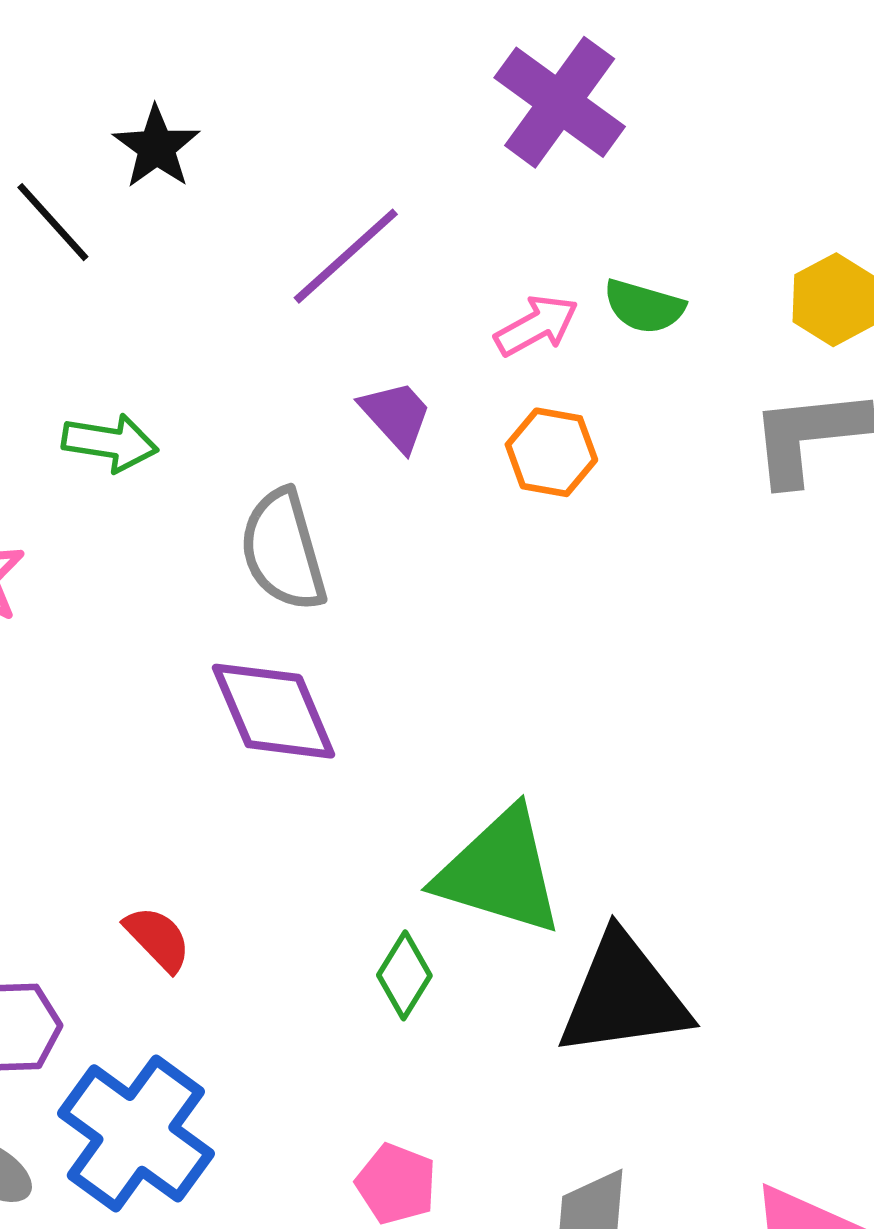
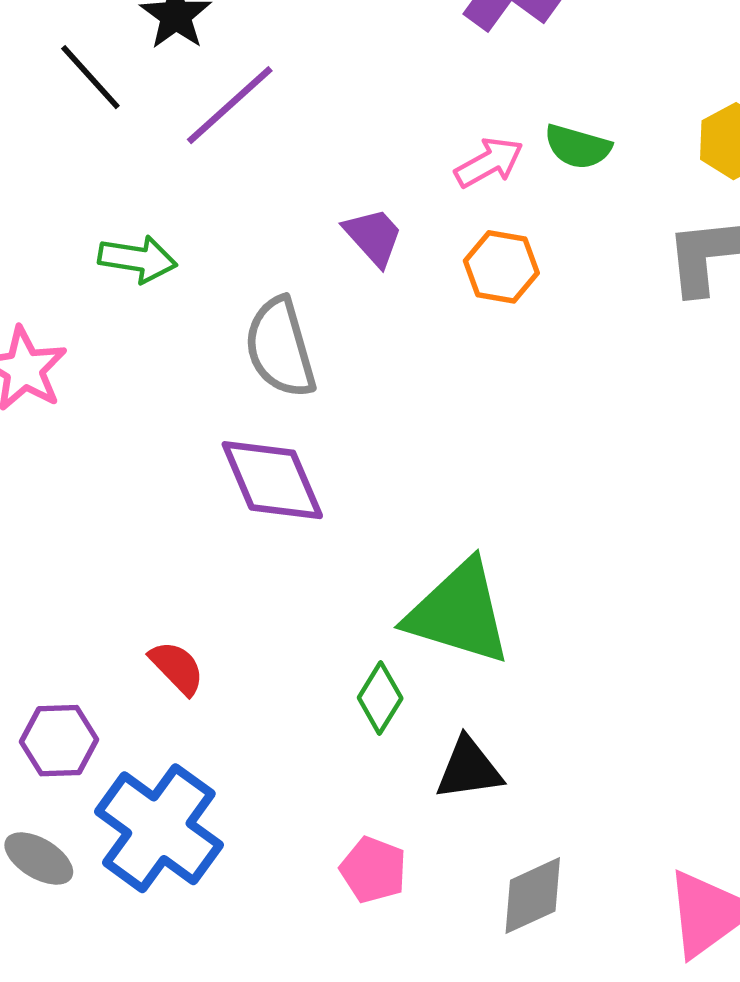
purple line: (346, 256) -> (230, 105), moved
black triangle: (624, 996) -> (469, 769), moved, size x0.6

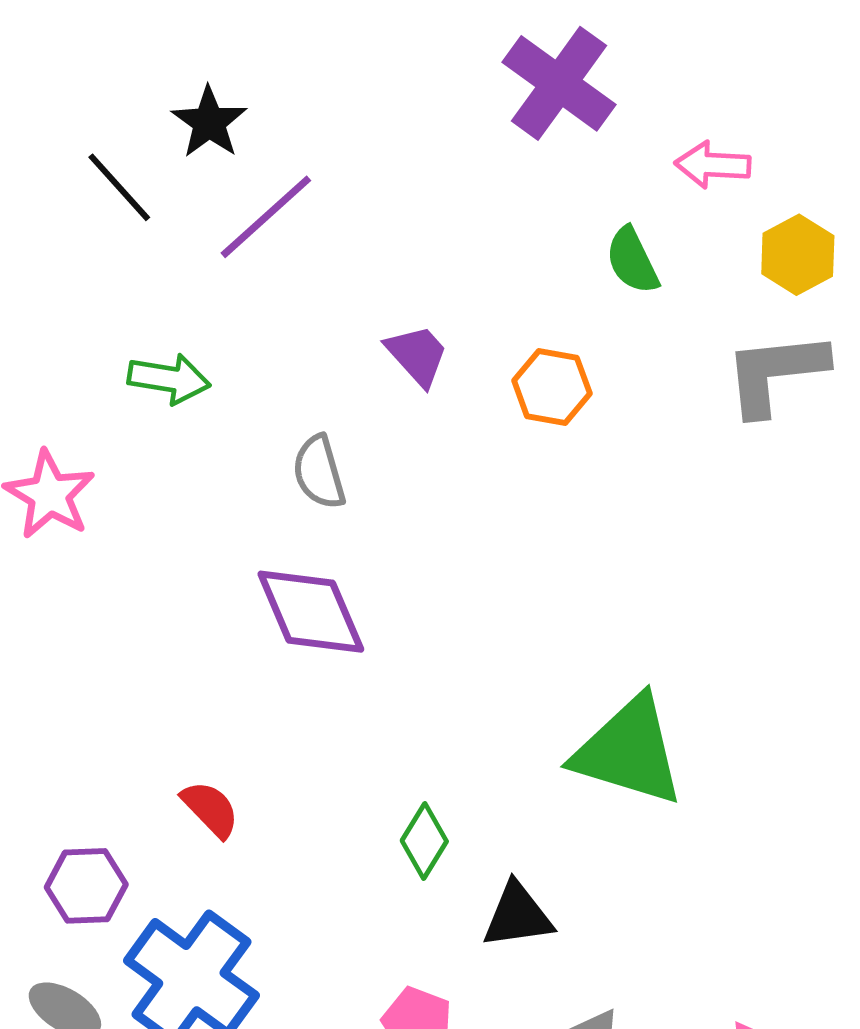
green semicircle: (578, 147) -> (632, 261), turned 48
pink arrow: (489, 162) -> (713, 165), moved, turned -148
gray semicircle: (280, 348) -> (319, 472), size x0.7
green triangle: (459, 613) -> (629, 751), moved

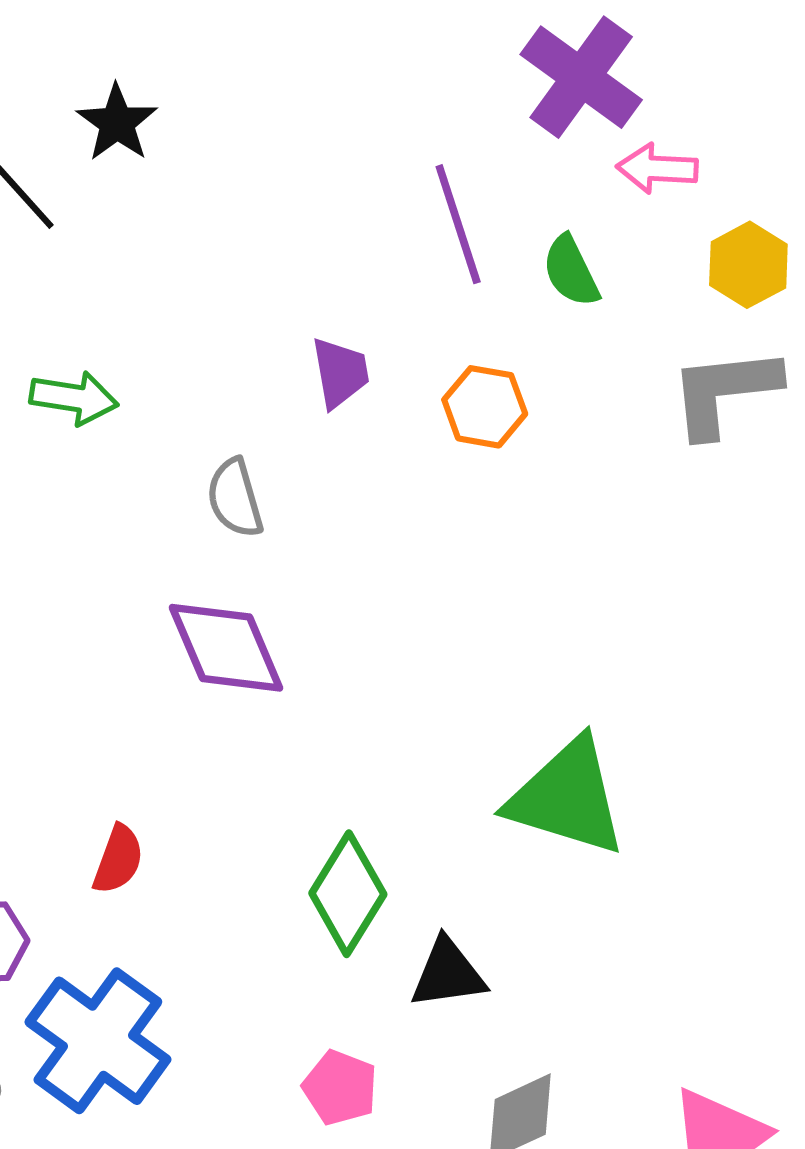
purple cross: (559, 83) -> (581, 77), moved
purple line: (266, 217) -> (458, 224), moved, turned -66
purple trapezoid: (417, 355) -> (340, 373), turned 32
red semicircle: (210, 809) -> (118, 859), turned 64
green diamond: (424, 841) -> (348, 894), size x1.5

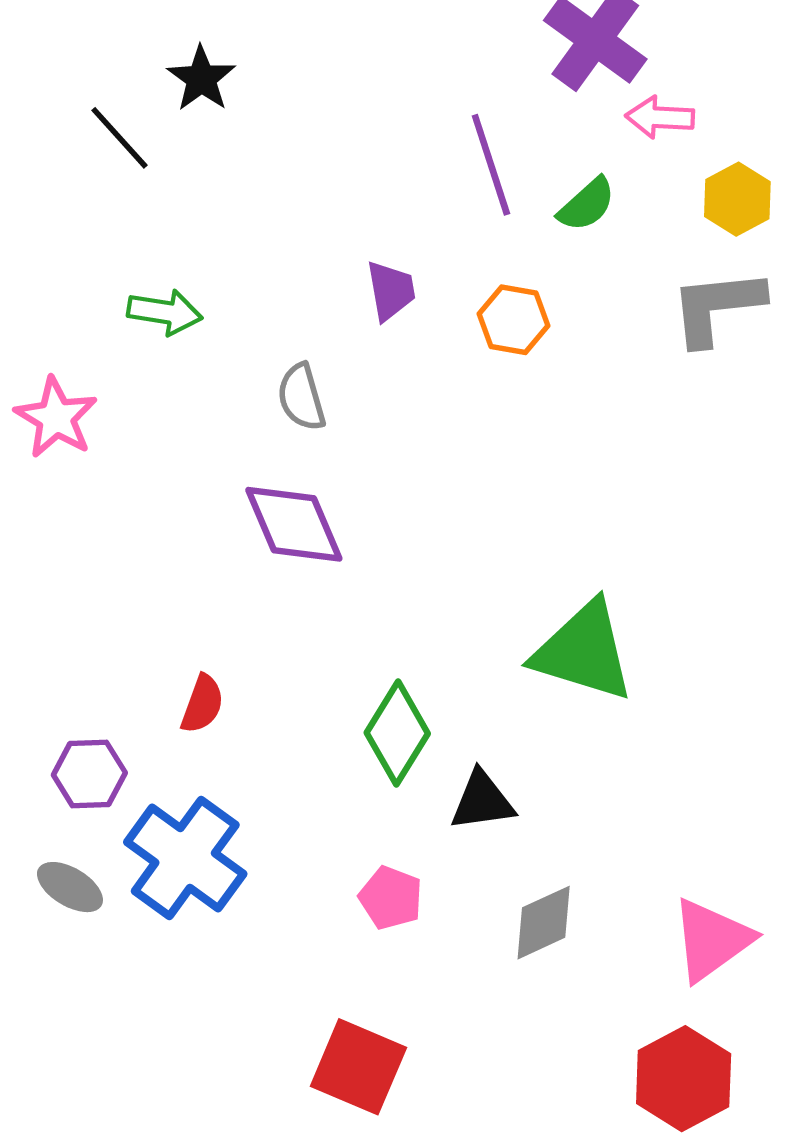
green semicircle: (571, 271) -> (587, 205), turned -106

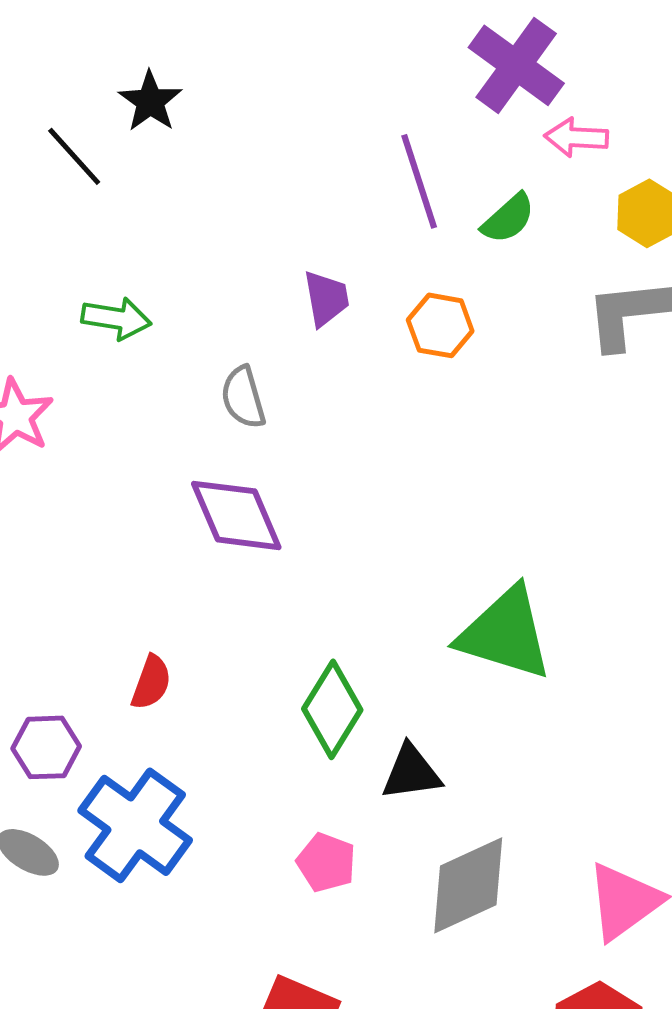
gray diamond: (544, 923) -> (468, 885), size x1.4

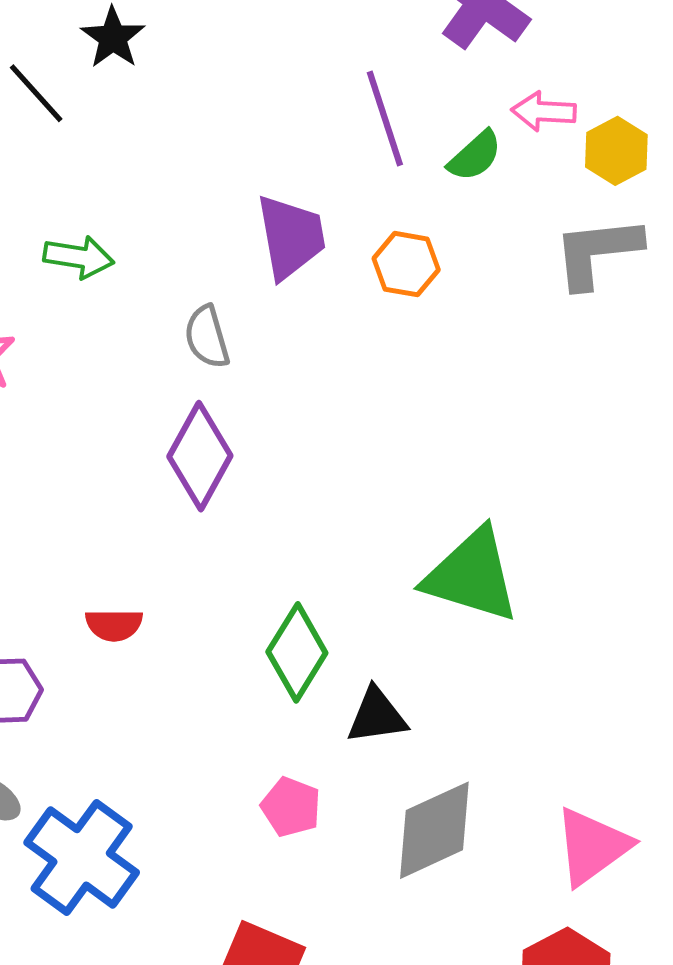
pink arrow: (576, 137) -> (544, 111), moved
purple trapezoid: (326, 298) -> (291, 237), size x1.5
purple diamond: (236, 515) -> (200, 456), turned 52
red semicircle: (151, 682) -> (114, 625), turned 70
blue cross: (135, 825) -> (82, 857), moved

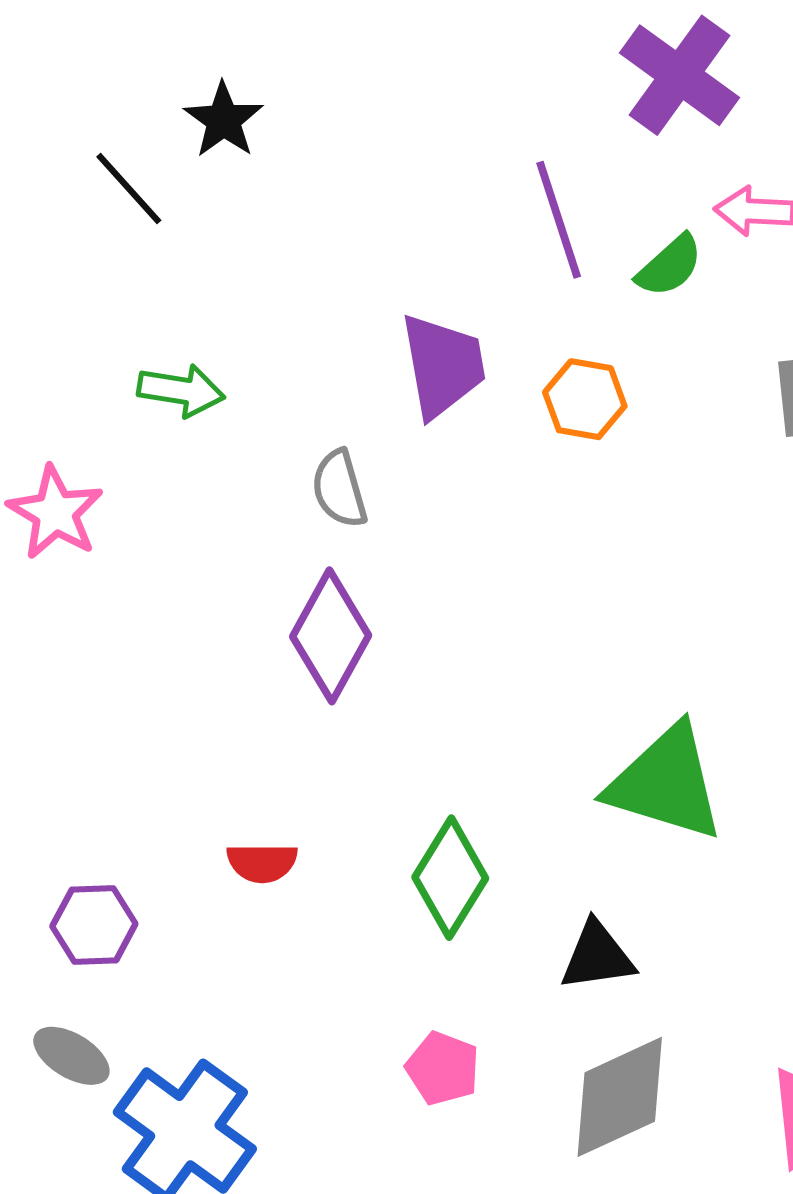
red semicircle: (114, 625) -> (262, 863), moved
black triangle: (377, 716) -> (597, 956), moved

